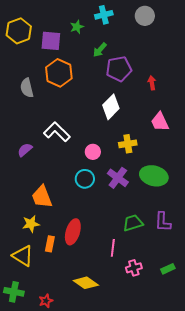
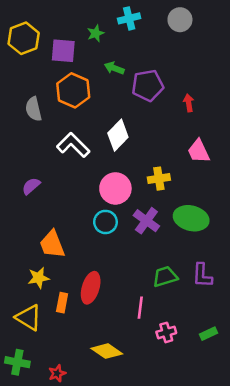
green arrow: (100, 50) -> (114, 68), moved, turned 70
white diamond: (111, 107) -> (118, 135), moved
white L-shape: (57, 132) -> (73, 145), moved
pink circle: (93, 152) -> (115, 188), size x1.6

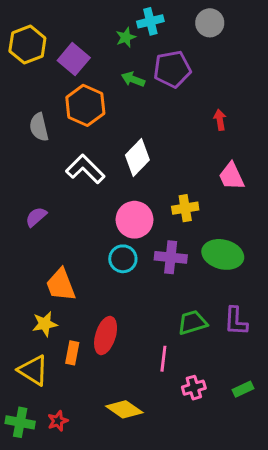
green star: (96, 33) -> (126, 37), moved
purple square: (63, 51) -> (74, 59), turned 35
purple pentagon: (148, 85) -> (172, 69), moved
purple cross: (146, 221) -> (171, 257), turned -30
red star: (57, 373) -> (58, 421), moved

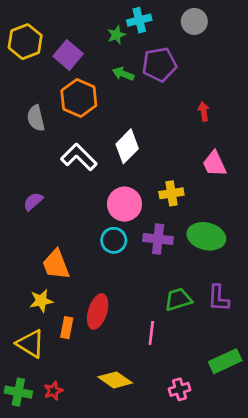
pink cross: (194, 388) -> (180, 389), moved
green rectangle: (243, 389) -> (225, 361), size x1.6

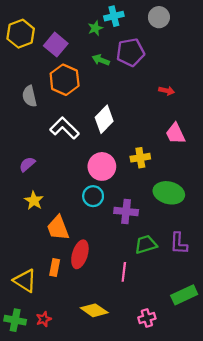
red arrow: (204, 111) -> (167, 91), turned 112
purple cross: (158, 239) -> (126, 211), moved
orange trapezoid: (56, 265) -> (58, 228), moved
yellow star: (41, 301) -> (34, 201), moved, turned -30

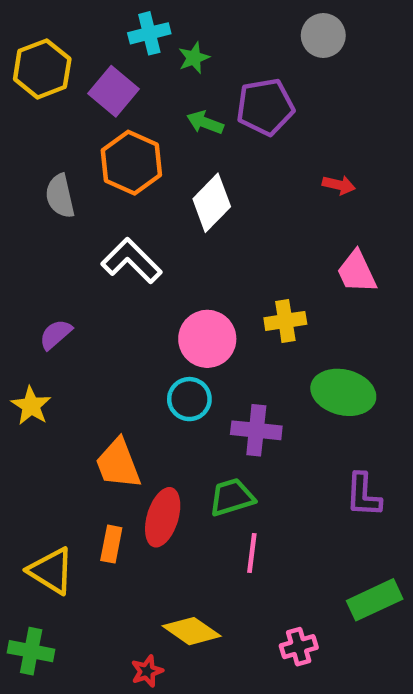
cyan cross: (114, 16) -> (149, 33), moved
white diamond: (104, 119) -> (212, 203), moved
yellow star: (34, 201) -> (31, 406), moved
green trapezoid: (146, 244) -> (232, 497), moved
red star: (44, 319) -> (147, 671), moved

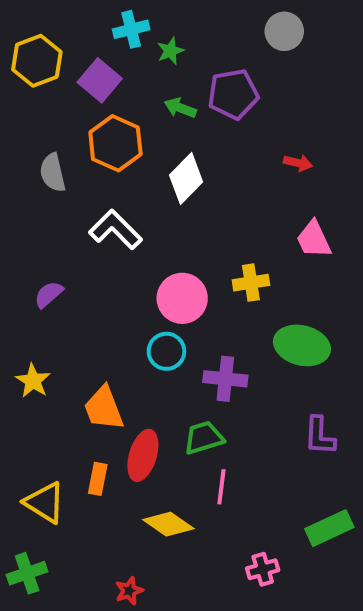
yellow star: (31, 406) -> (33, 381), moved
yellow diamond: (192, 631) -> (168, 524), moved
green cross: (31, 651) -> (27, 573), turned -30

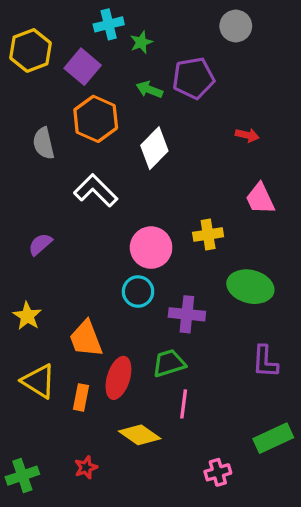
yellow triangle: (45, 502) -> (39, 381), moved
red star: (129, 591) -> (86, 467), moved

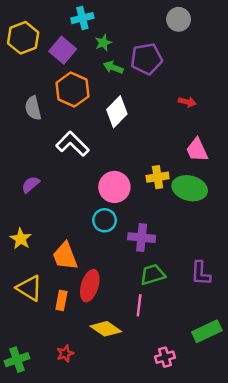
green star: (141, 42) -> (103, 43), moved
green ellipse: (250, 287) -> (190, 188), moved
green trapezoid: (169, 363) -> (153, 275), moved

